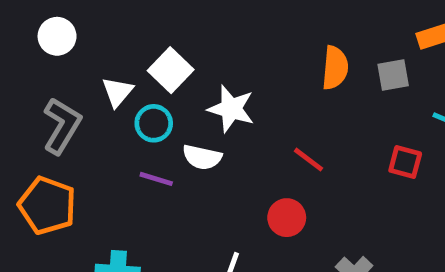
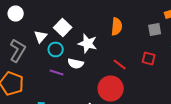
orange semicircle: (335, 68) -> (117, 26), moved
red square: (405, 162) -> (149, 58), moved
red circle: (287, 218) -> (111, 88), size x1.6

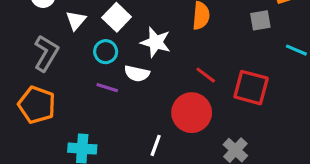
white triangle: (41, 36) -> (76, 20), moved
red square: (149, 58) -> (251, 88), moved, size x1.6

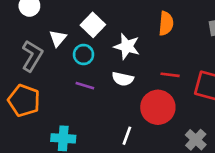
white triangle: (76, 20) -> (58, 38), moved
white semicircle: (137, 74) -> (123, 79), moved
red line: (206, 75) -> (170, 75), turned -30

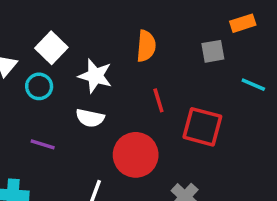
red line: (170, 75) -> (158, 100), moved, turned 66
purple line: (85, 86) -> (43, 144), moved

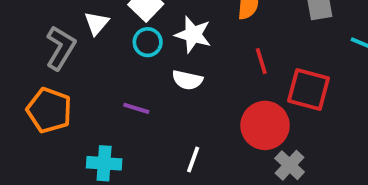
cyan circle: (39, 86) -> (148, 42), moved
red circle: (136, 155) -> (265, 125), moved

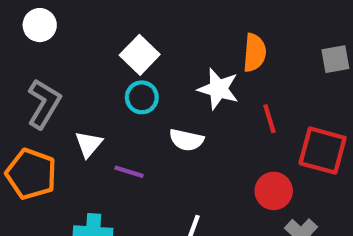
white triangle: (97, 23) -> (89, 144), moved
white star: (193, 35) -> (218, 89), moved
red circle: (265, 125) -> (274, 191), size x0.7

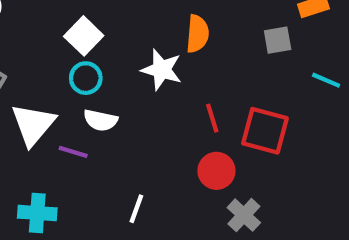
red line: (269, 119) -> (212, 118), moved
white semicircle: (186, 140) -> (101, 120), moved
white triangle: (89, 144) -> (33, 124), size x1.6

